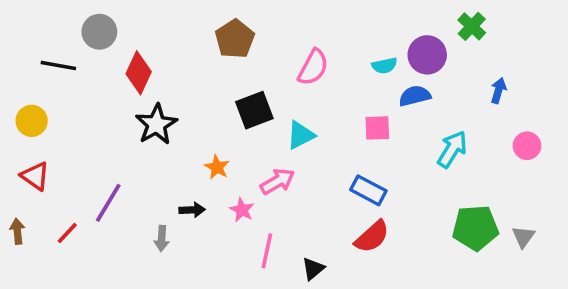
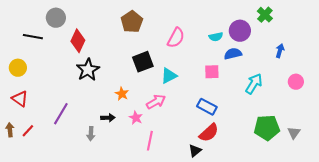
red line: (67, 233) -> (28, 131), moved
black triangle: (313, 269) -> (195, 151), moved

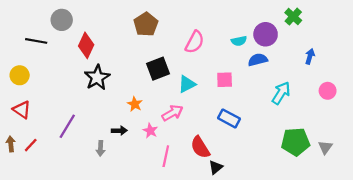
pink square: (212, 72) -> (225, 80), moved
red semicircle: (209, 133) -> (200, 147), moved, turned 100

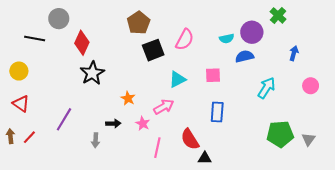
black square: (158, 69) -> (153, 50), moved
blue rectangle: (229, 118) -> (217, 112), turned 66
black triangle: (216, 167) -> (205, 158), turned 40

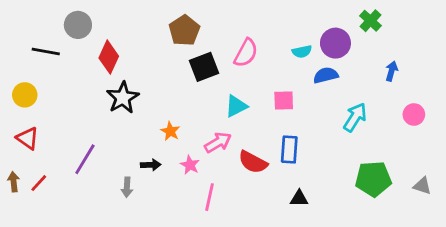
red semicircle: (190, 139) -> (253, 162), moved, turned -30
gray triangle: (308, 139) -> (422, 186), moved, turned -48
black triangle: (205, 158) -> (299, 198), moved

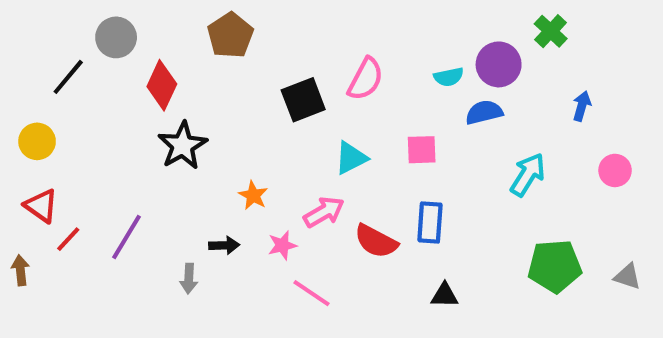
brown pentagon: (184, 31) -> (230, 35), moved
black line: (46, 52) -> (68, 77), turned -60
pink star: (190, 165) -> (282, 245), turned 30
red line: (39, 183) -> (68, 239), moved
pink line: (210, 197) -> (311, 293), turned -68

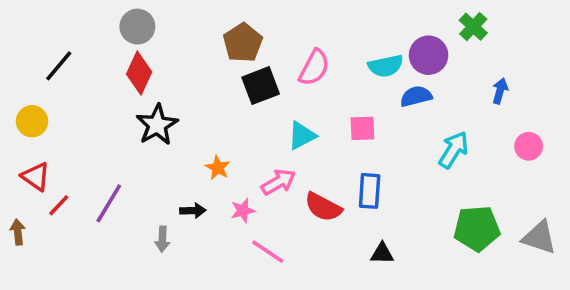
brown pentagon: (230, 35) -> (243, 43), moved
gray circle: (116, 37) -> (137, 27), moved
cyan semicircle: (449, 77) -> (386, 66), size x1.4
gray triangle: (628, 277) -> (539, 237), size x1.5

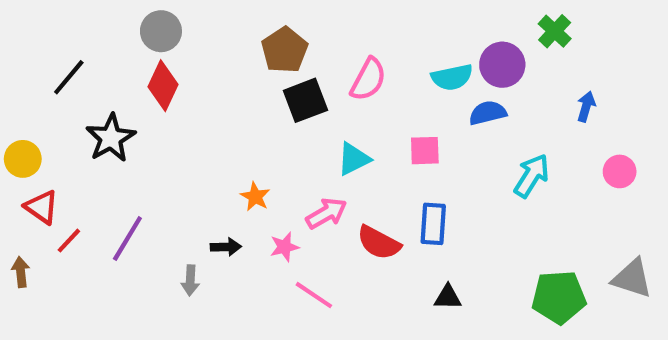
yellow circle: (32, 121) -> (23, 159), moved
black star: (157, 125) -> (111, 138), moved
green pentagon: (477, 228) -> (559, 297), moved

